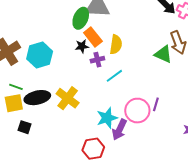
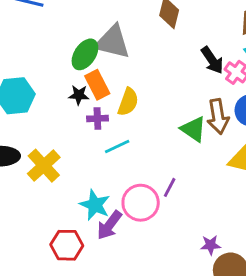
purple line: (156, 104) -> (170, 187), moved
cyan star: (107, 118) -> (95, 205), turned 30

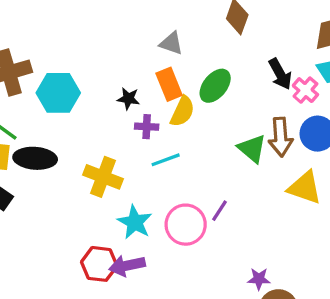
gray triangle: (112, 42) -> (171, 43), size x0.6
green ellipse: (85, 54) -> (215, 86), moved
orange rectangle: (97, 85) -> (169, 84), moved
yellow cross: (44, 166) -> (103, 177), moved, turned -32
purple arrow: (109, 225) -> (127, 266), moved, turned 36

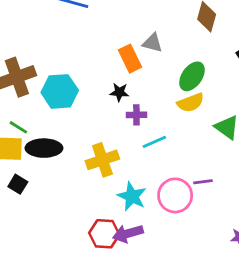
orange rectangle: (169, 84) -> (130, 59), moved
yellow semicircle: (182, 111) -> (191, 103), moved, turned 48
yellow cross: (103, 177) -> (102, 160), turned -36
purple line: (220, 211) -> (203, 182), turned 54

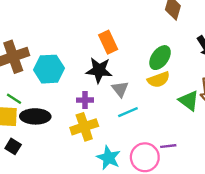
gray triangle: (152, 43) -> (120, 89), moved, turned 36
black star: (119, 92) -> (99, 70), size x1.6
purple cross: (136, 115) -> (85, 100), moved

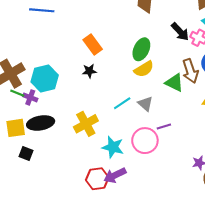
black star: (99, 70) -> (89, 71), size x0.6
gray triangle: (120, 89) -> (145, 104), moved
green line: (14, 99) -> (17, 93), moved
purple cross: (85, 100) -> (30, 97), moved, turned 32

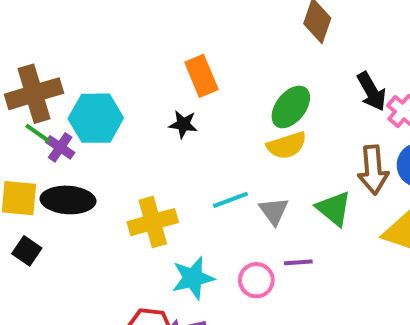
green triangle: (174, 83) -> (334, 209), moved
pink circle: (145, 141) -> (256, 280), size x0.7
cyan star: (113, 147) -> (193, 278), turned 30

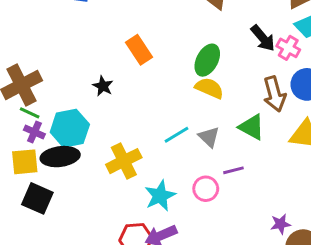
cyan hexagon: (96, 118) -> (70, 128), moved
black star: (183, 124) -> (103, 86), moved, turned 30
yellow semicircle: (287, 145) -> (209, 88), turned -128
purple cross: (60, 147) -> (34, 132), moved
black square: (27, 251) -> (37, 198), size x1.5

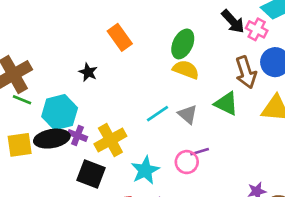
purple cross: (34, 132) -> (77, 135), moved
purple line: (233, 170) -> (200, 152), moved
black square: (37, 198) -> (91, 174), moved

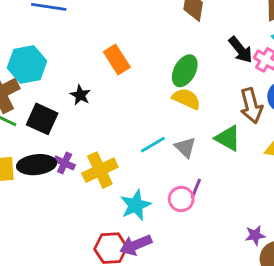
cyan hexagon: (60, 112) -> (27, 65), moved
purple line: (200, 152) -> (196, 189), turned -54
black square: (91, 174) -> (42, 119), moved

